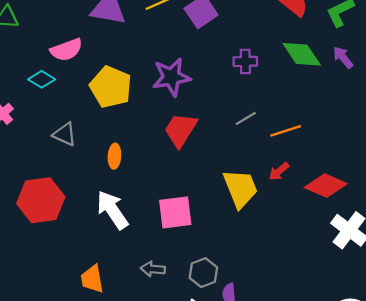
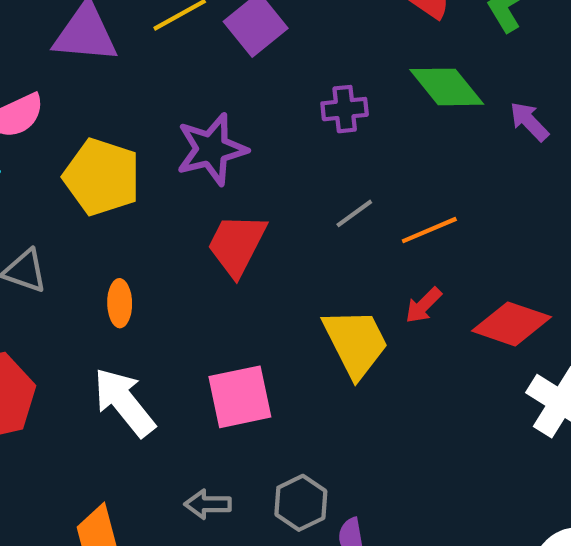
purple arrow: (343, 57) -> (529, 121), moved

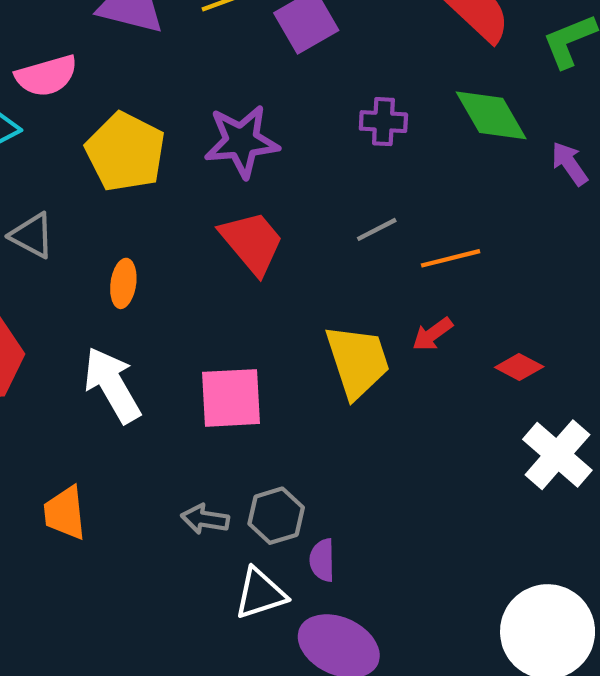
red trapezoid: (237, 245) -> (252, 242), turned 104
red diamond: (512, 324) -> (519, 367), size x0.6
gray arrow: (208, 504) -> (205, 519), moved

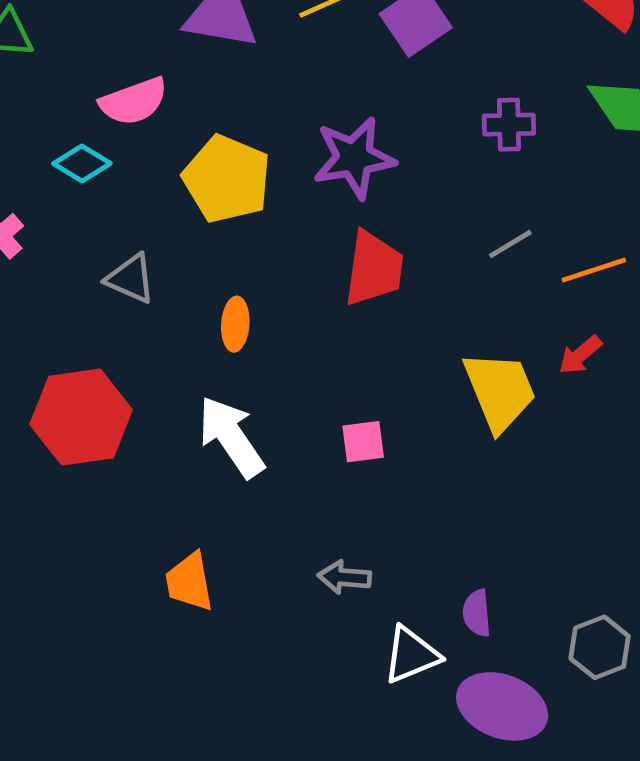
red trapezoid: (252, 242) -> (374, 268), turned 52
pink square: (231, 398) -> (363, 442), size x0.6
gray hexagon: (276, 516) -> (600, 647), moved

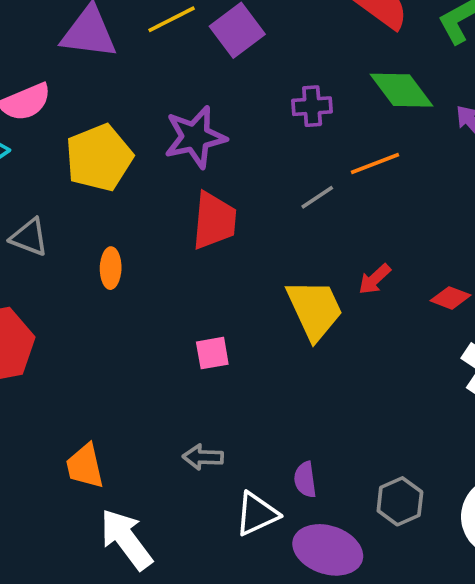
yellow pentagon: (227, 179) -> (99, 158), turned 30
orange line: (594, 270) -> (375, 163), moved
white arrow: (231, 437) -> (126, 539), moved

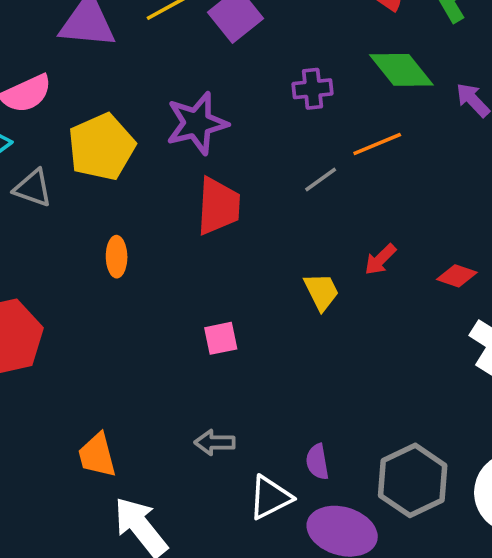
gray triangle: (29, 237) -> (33, 188), moved
yellow trapezoid: (315, 309) -> (321, 292), size x0.6
gray hexagon: (400, 501) -> (413, 480), size x1.5

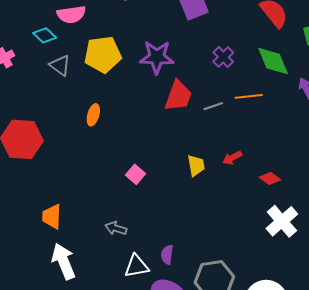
purple cross: (313, 89) -> (223, 57), turned 35
red trapezoid: (218, 206) -> (178, 96), moved
pink square: (221, 338) -> (136, 174), turned 36

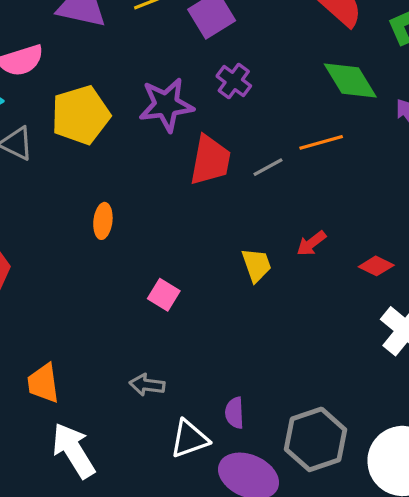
purple cross: (223, 57) -> (234, 81), moved
orange ellipse: (93, 115) -> (103, 221), moved

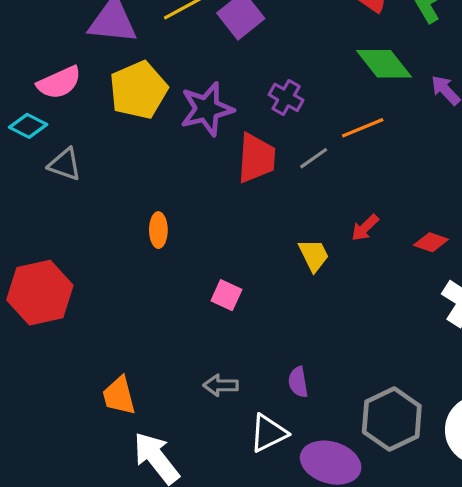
purple cross: (234, 81) -> (286, 97), moved
yellow pentagon: (81, 115) -> (138, 90), moved
purple semicircle: (234, 413) -> (298, 382), moved

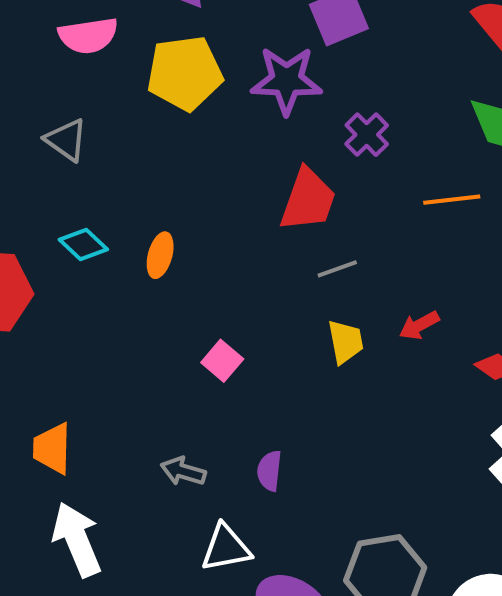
purple star: (207, 109) -> (286, 80), moved
cyan diamond: (28, 126) -> (83, 245), moved
gray line: (314, 158) -> (337, 269), moved
purple semicircle: (298, 382) -> (269, 471), moved

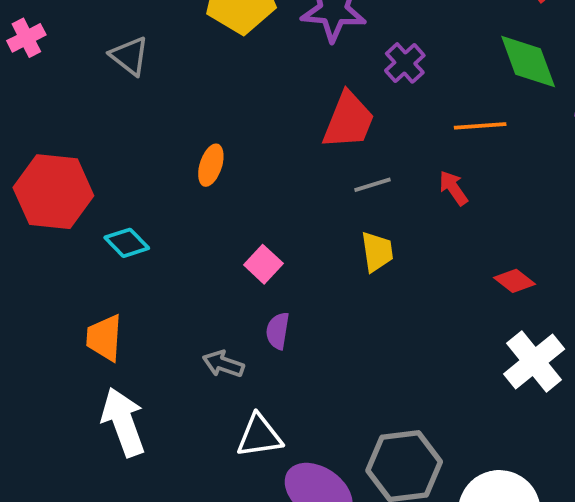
cyan diamond: (83, 245) -> (127, 243), moved
red arrow: (419, 325) -> (453, 188), moved, turned 81
purple semicircle: (269, 471) -> (278, 331), moved

